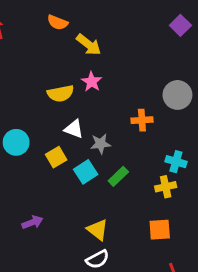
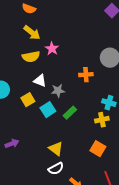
yellow arrow: (89, 45) -> (32, 33), moved
orange square: (160, 230) -> (98, 149), turned 35

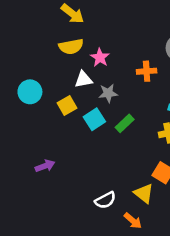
pink star: (52, 49) -> (100, 58), moved
white triangle: (40, 81) -> (83, 79), turned -32
yellow triangle: (56, 149) -> (144, 193), moved

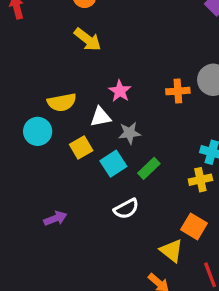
yellow semicircle: (71, 47) -> (62, 102), moved
orange cross: (147, 71) -> (178, 91), moved
white semicircle: (105, 200) -> (126, 209), moved

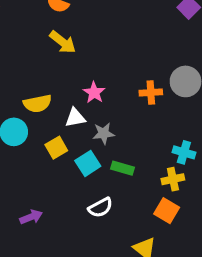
green rectangle: (149, 168) -> (122, 168), turned 60
orange square: (194, 226) -> (167, 211), moved

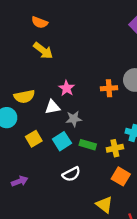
yellow square: (56, 148) -> (34, 139), moved
yellow cross: (173, 179) -> (115, 148), moved

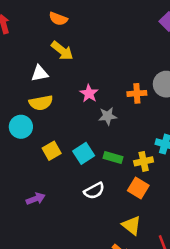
white triangle: (53, 107) -> (40, 73), moved
gray star: (74, 119) -> (108, 116), moved
orange square: (121, 176) -> (138, 188), moved

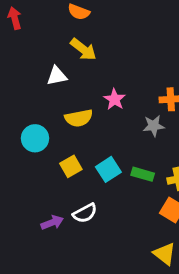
yellow semicircle: (41, 103) -> (79, 118), moved
gray star: (108, 116) -> (154, 126), moved
white semicircle: (94, 191) -> (85, 213), moved

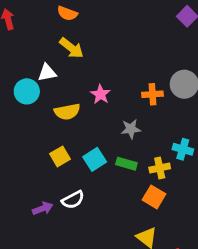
gray star: (154, 126) -> (131, 129), moved
cyan circle: (35, 138) -> (27, 91), moved

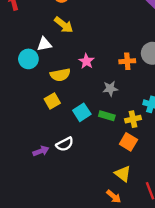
yellow square: (60, 156) -> (52, 101), moved

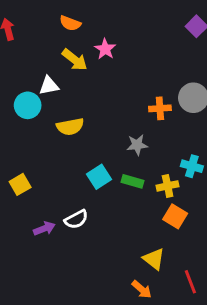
pink star: (86, 61) -> (105, 49), moved
yellow square: (52, 101) -> (20, 184), moved
orange square: (128, 142) -> (175, 216), moved

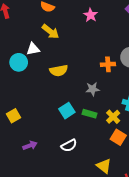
pink star: (105, 49) -> (91, 15), moved
yellow semicircle: (70, 127) -> (59, 71), moved
yellow cross: (168, 186) -> (113, 117), turned -32
white semicircle: (76, 219) -> (69, 145), moved

